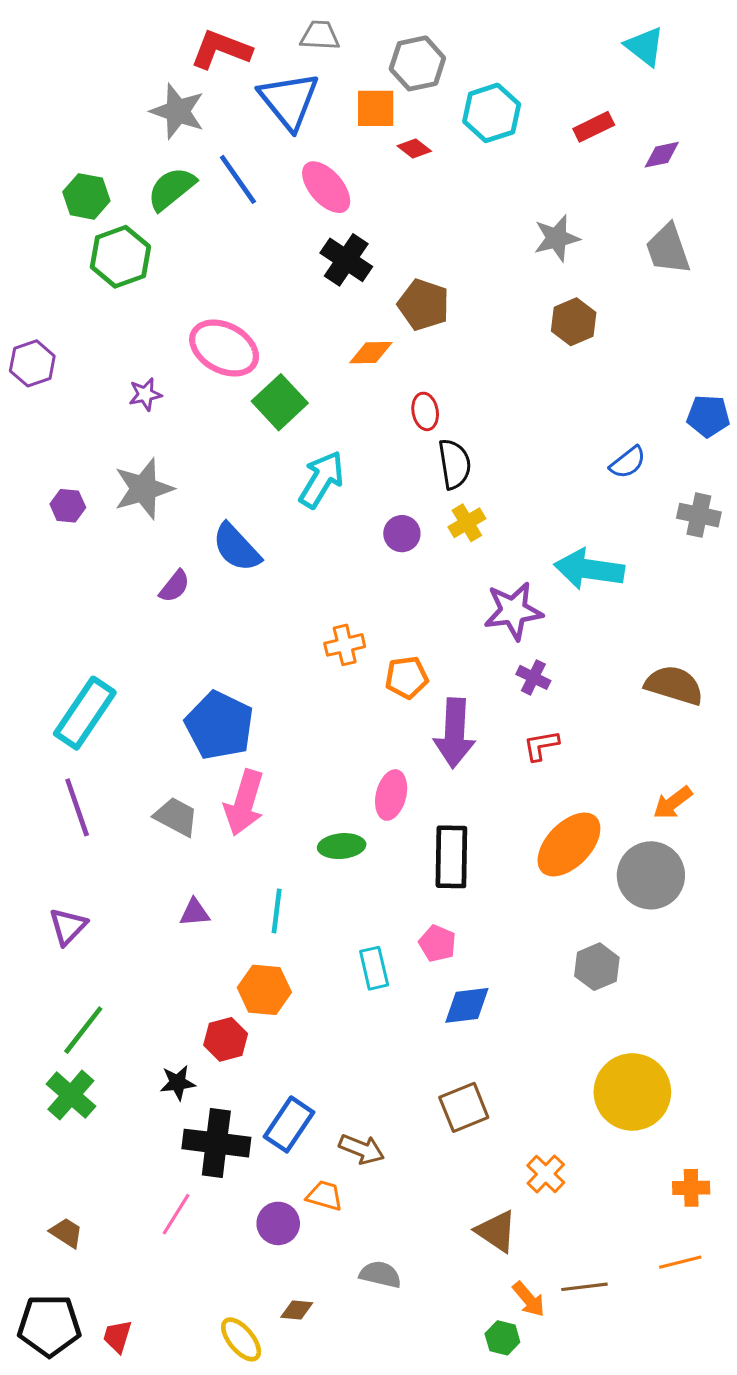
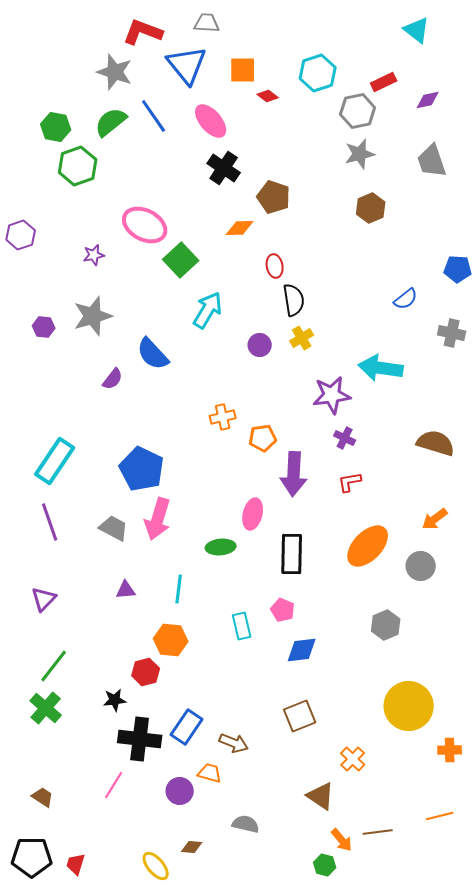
gray hexagon: (417, 63) -> (358, 111), moved
gray circle: (651, 875) -> (421, 566), size x0.7
orange cross: (691, 1188) -> (450, 750), moved

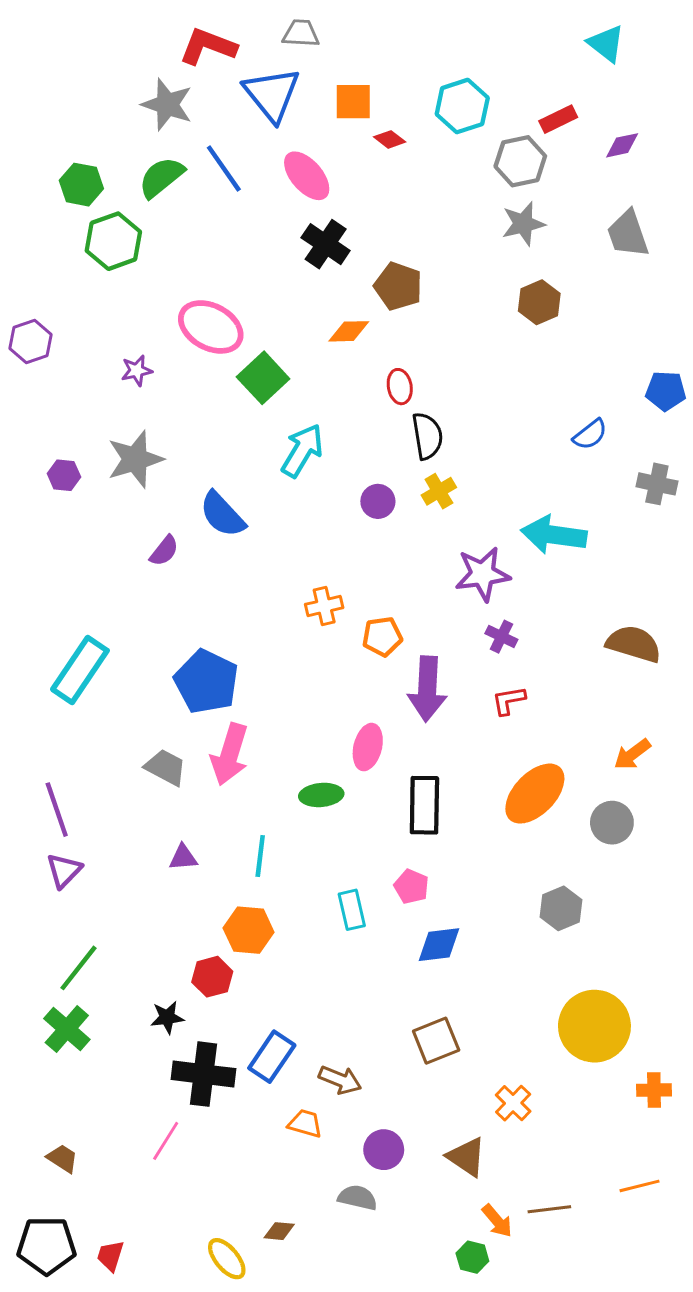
purple line: (50, 522) -> (57, 810), moved
purple circle: (180, 791) -> (384, 1150), moved

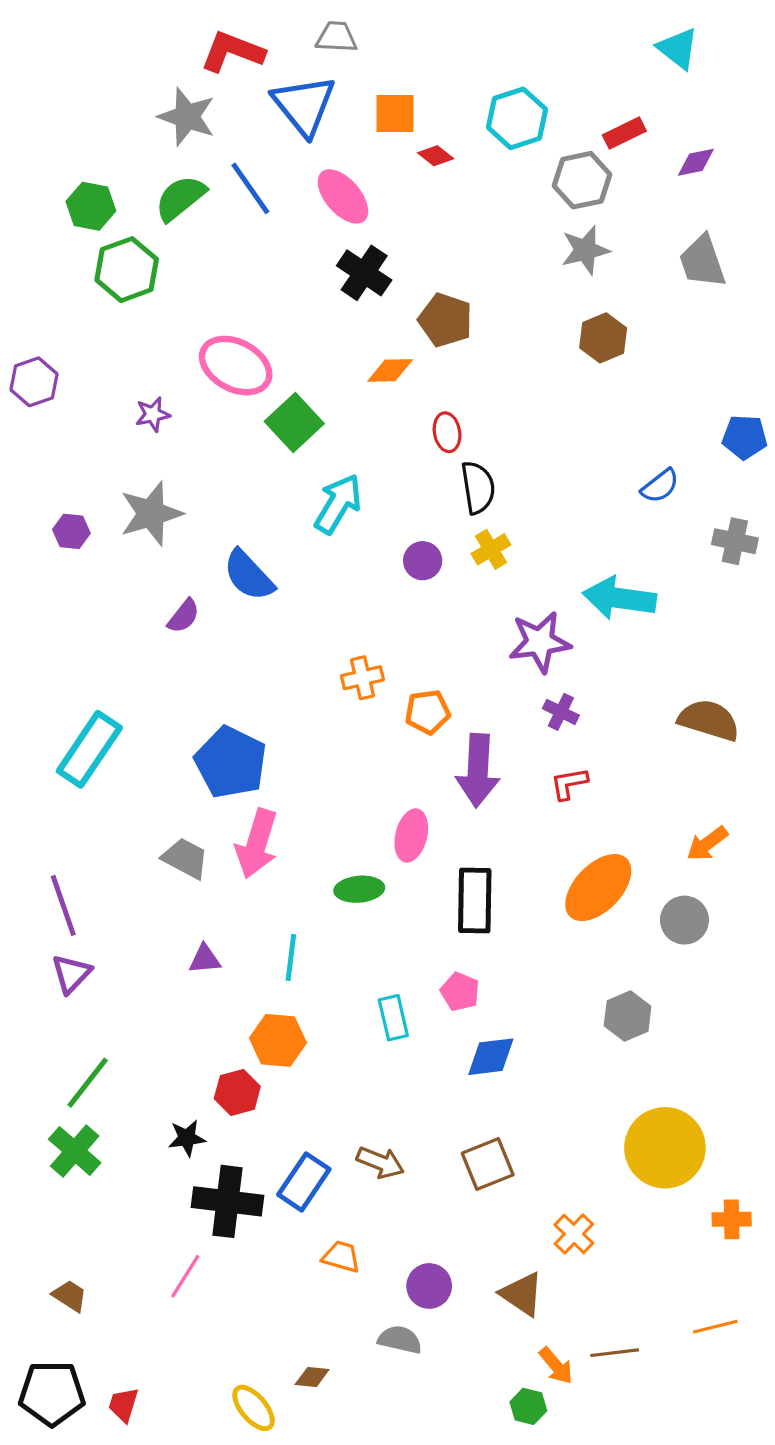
brown arrow: (340, 1080) -> (380, 1162), moved

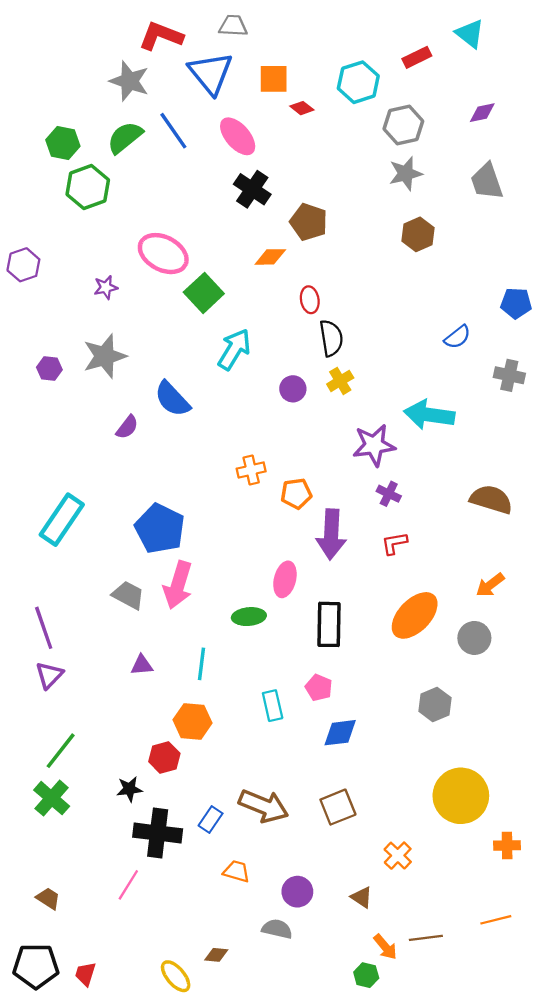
red rectangle: (624, 133) -> (417, 57), moved
brown arrow: (380, 1162) -> (264, 806), size x1.5
blue rectangle: (304, 1182) -> (211, 819), size x0.7
brown triangle: (522, 1294) -> (362, 897), size x0.7

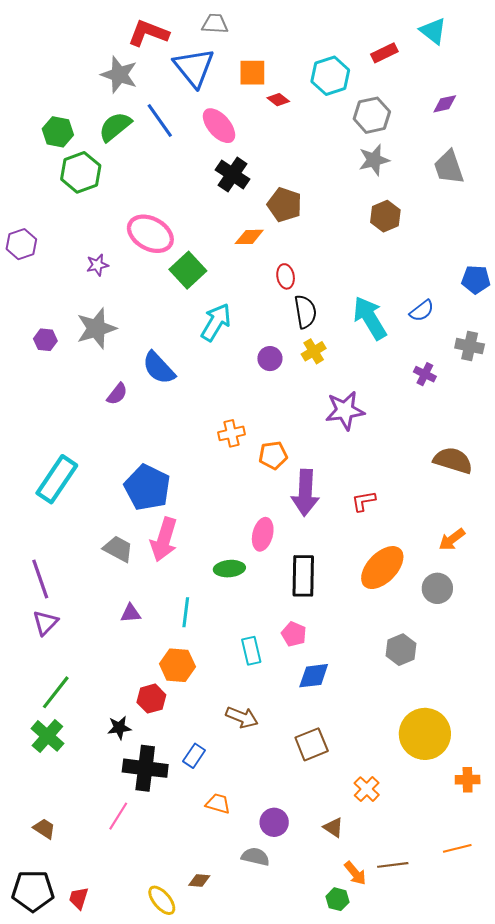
cyan arrow: (429, 415) -> (370, 318), moved, turned 51
purple cross: (389, 494) -> (425, 374), moved
brown arrow: (264, 806) -> (242, 717), moved, size x0.7

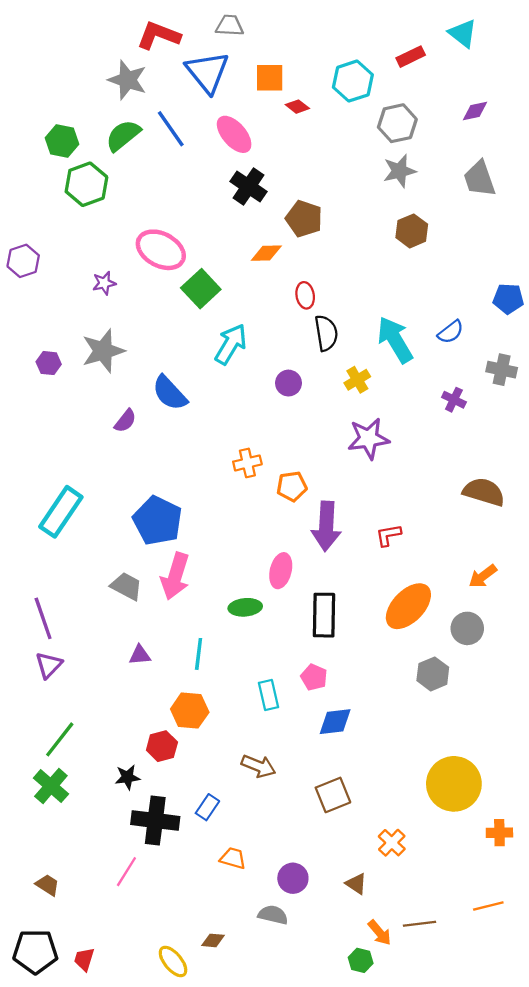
yellow cross: (314, 351) -> (357, 380), moved
gray hexagon: (401, 650) -> (433, 674), moved

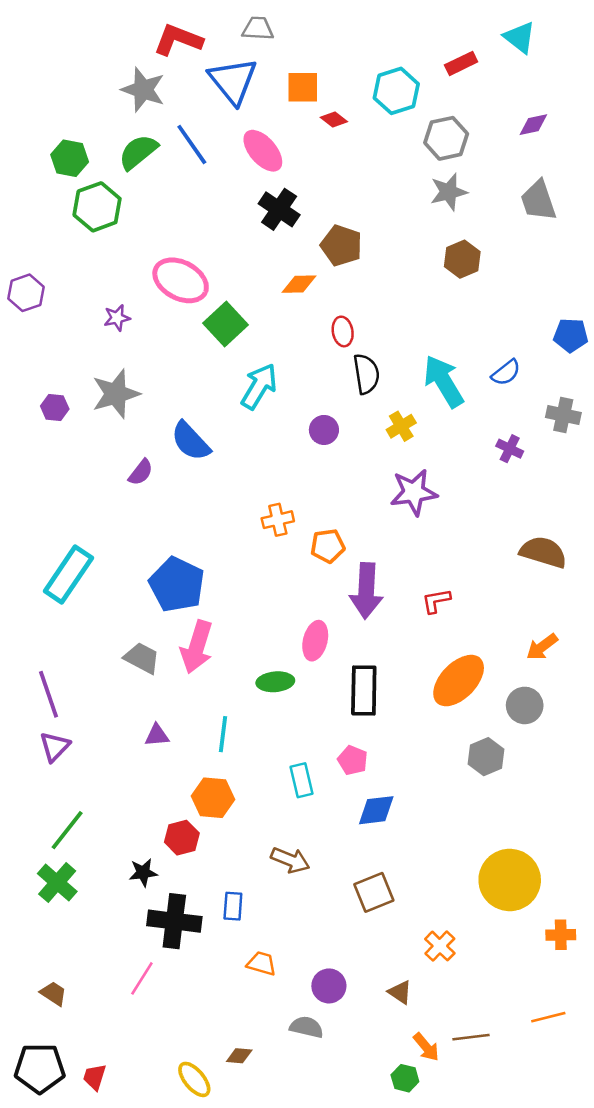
blue rectangle: (207, 807) -> (233, 906), turned -30

